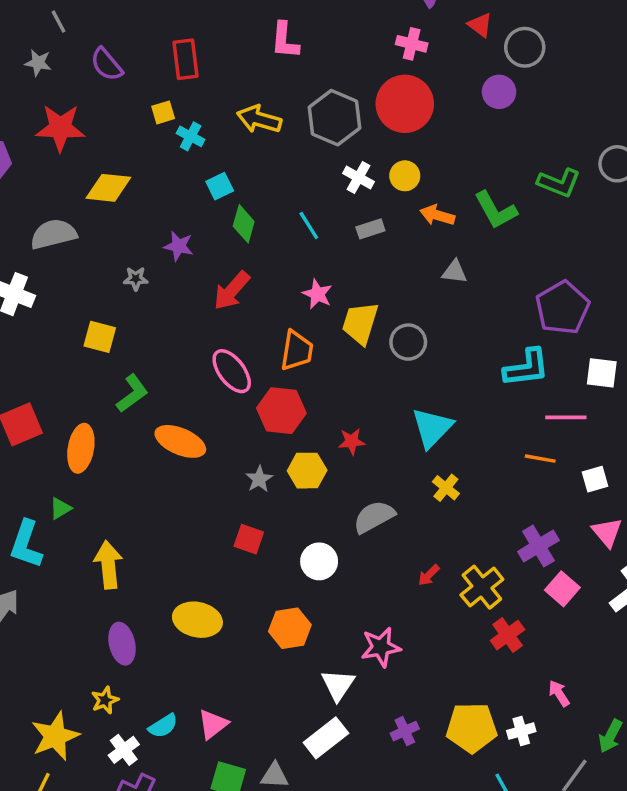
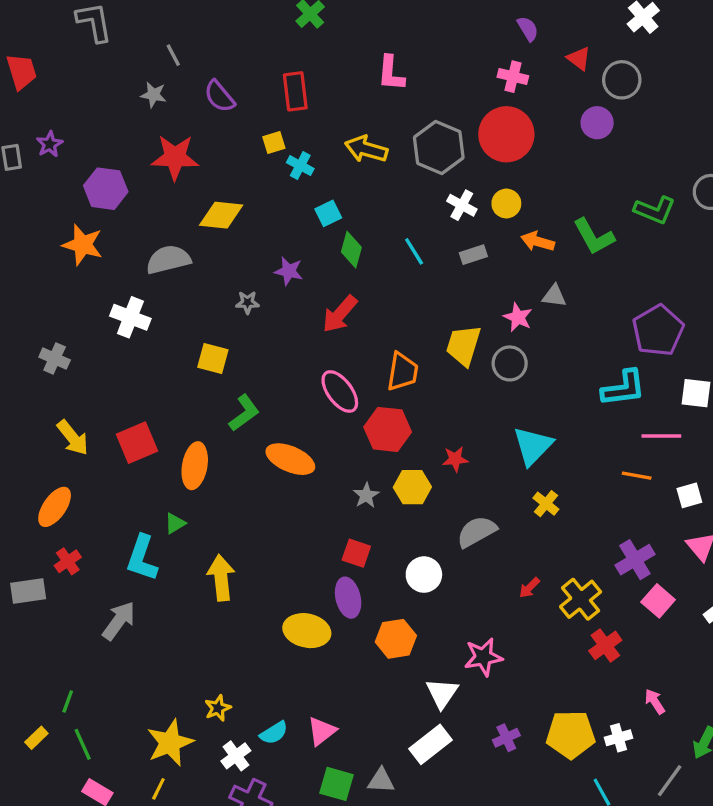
pink star: (317, 294) -> (518, 317), moved
purple ellipse: (122, 644) -> (348, 598), moved

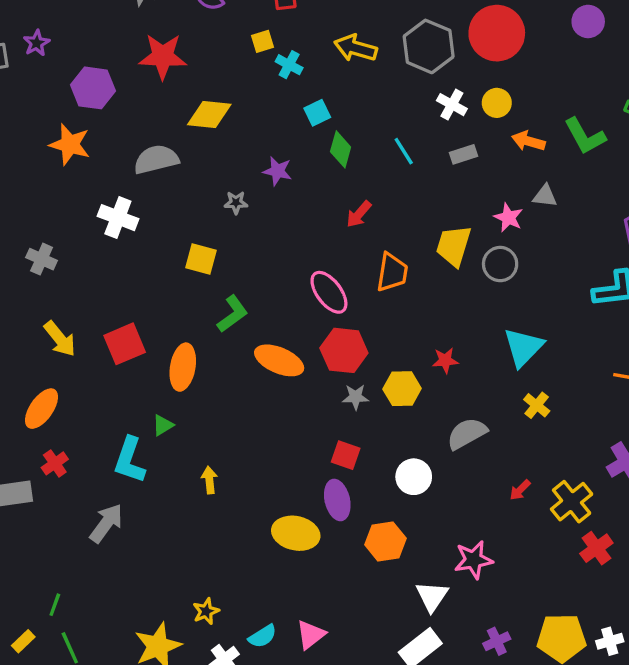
red arrow: (340, 314) -> (359, 214), moved, size x0.7
red hexagon: (388, 429) -> (344, 350), moved
gray star: (366, 495) -> (356, 397), turned 30
yellow arrow: (221, 578) -> (209, 480), size x0.6

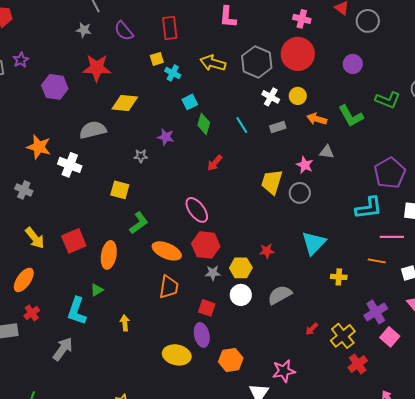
purple circle: (588, 21) -> (353, 64), moved
orange star: (70, 144) -> (39, 147), moved
orange trapezoid: (392, 272) -> (169, 287), moved
yellow cross: (537, 405) -> (339, 277), moved, turned -35
white circle: (414, 477) -> (241, 295), moved

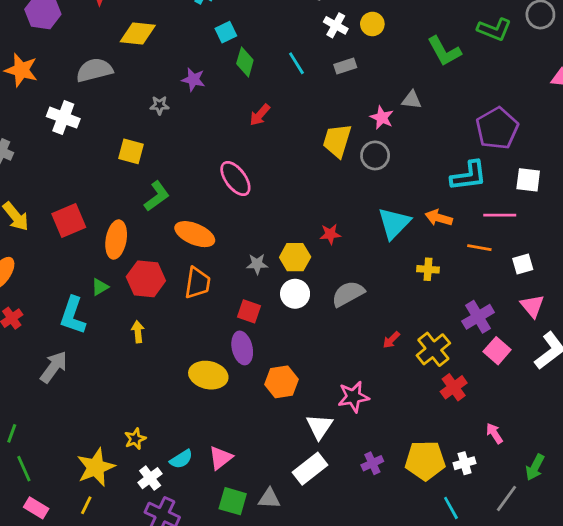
orange arrow: (317, 119) -> (439, 218), moved
orange star: (39, 147) -> (21, 70), moved
red hexagon: (206, 245) -> (146, 279), moved

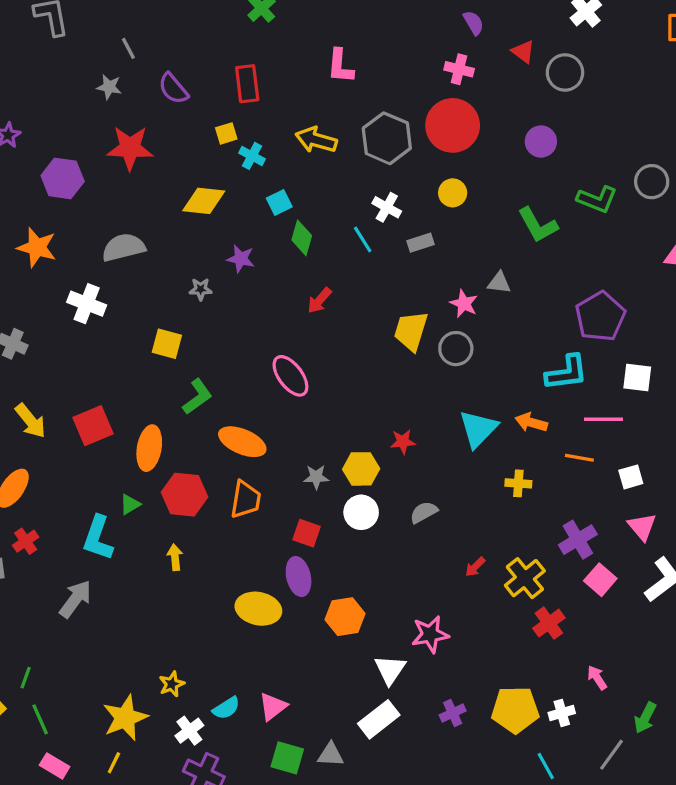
white cross: (336, 25) -> (387, 207), moved
yellow diamond: (138, 33) -> (204, 201), moved
gray semicircle: (348, 294) -> (424, 512), size x0.7

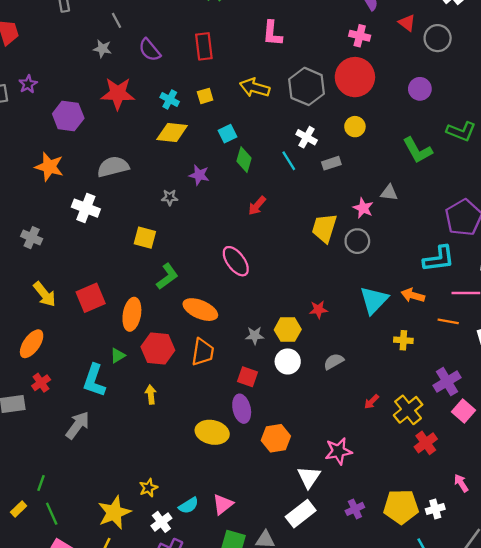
yellow square: (226, 133) -> (205, 96), moved
cyan cross: (252, 156) -> (170, 99), moved

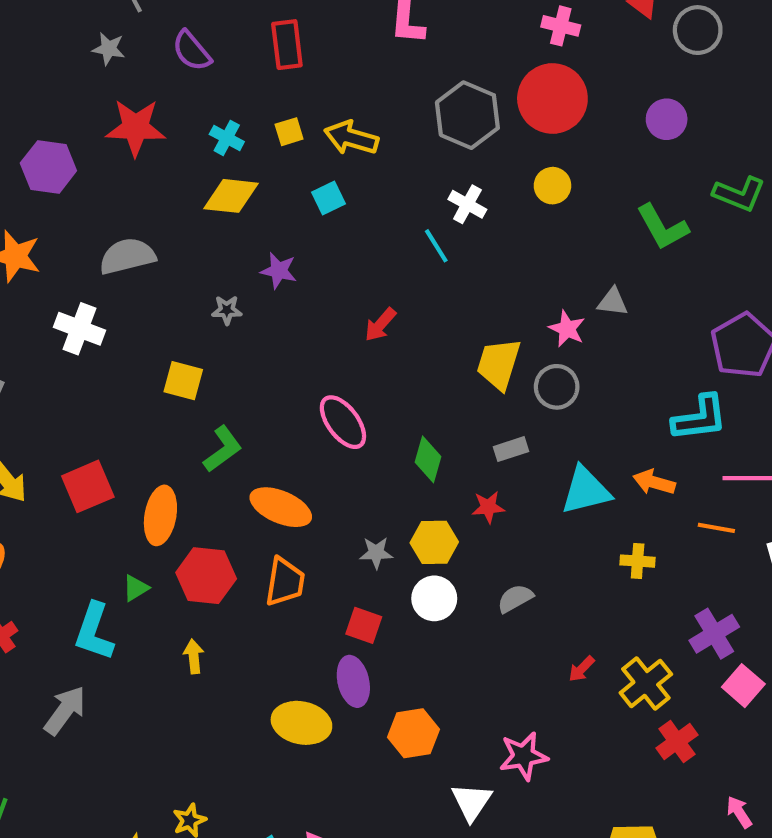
yellow arrow: (255, 88) -> (351, 138), moved
green diamond: (244, 160) -> (428, 459), moved
gray rectangle: (331, 163) -> (511, 449), moved
cyan triangle: (374, 300) -> (586, 491), turned 32

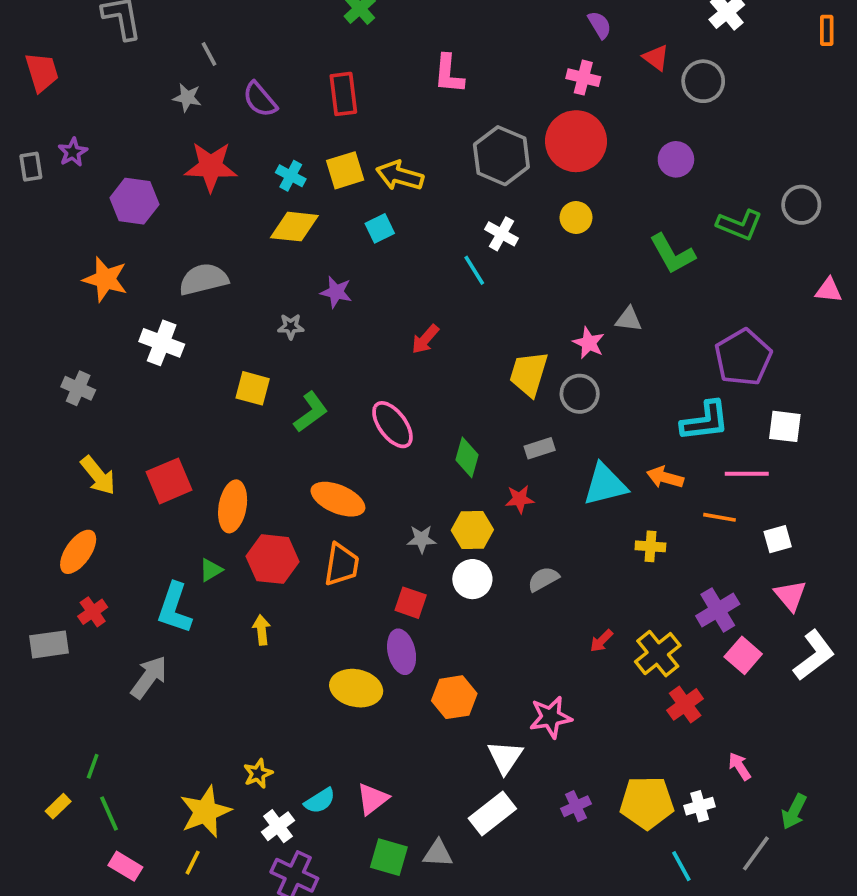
yellow square: (289, 132) -> (345, 170), size x1.5
green L-shape: (223, 449) -> (311, 412), moved

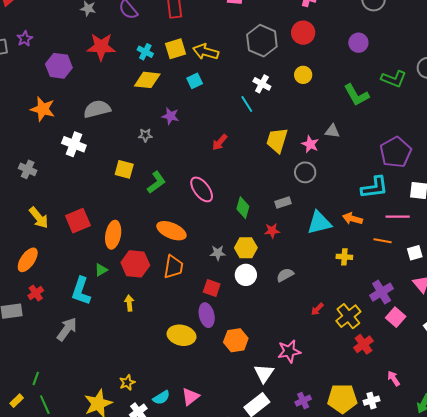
red circle: (576, 141) -> (303, 33), size x0.7
yellow trapezoid: (529, 374) -> (277, 140), moved

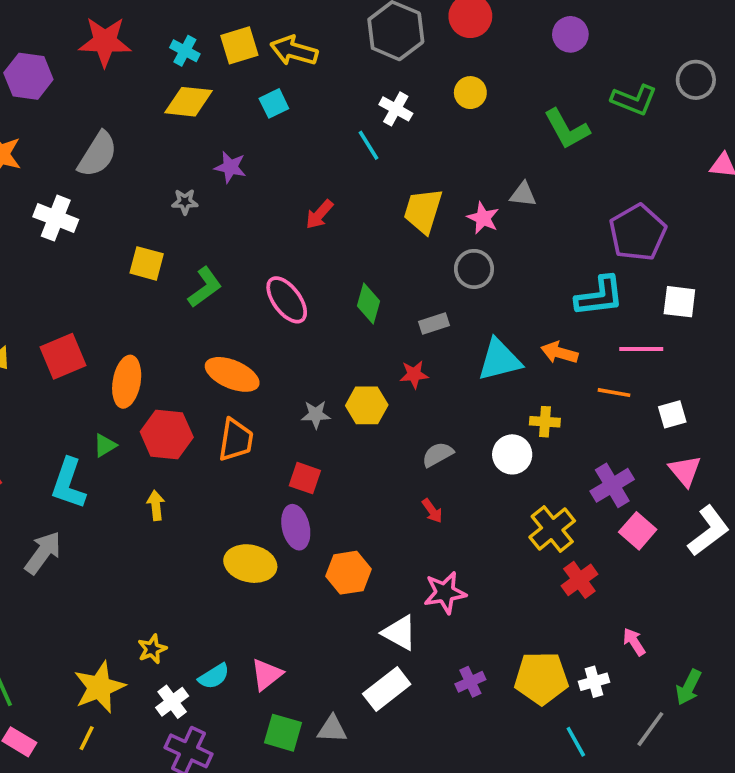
gray semicircle: (97, 109) -> (98, 154), turned 136
green diamond: (243, 208) -> (369, 304), moved
white circle: (246, 275) -> (512, 454), moved
red arrow: (317, 309) -> (432, 511), moved, turned -80
white triangle: (264, 373) -> (399, 633), turned -35

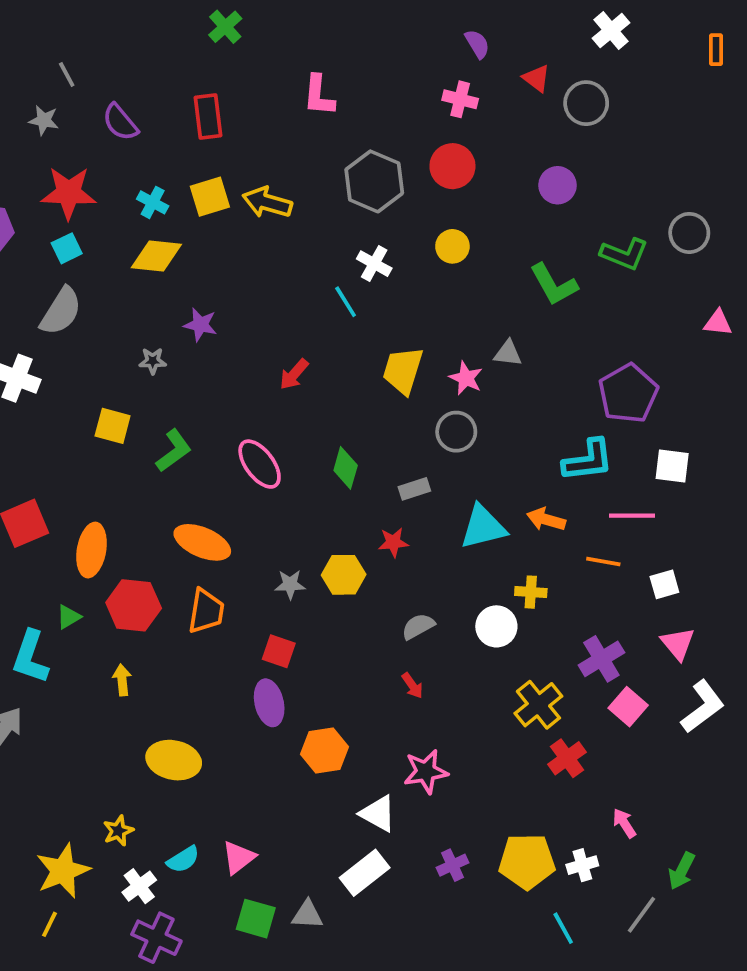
cyan square: (274, 103) -> (67, 248), moved
yellow ellipse: (250, 564) -> (174, 760), moved

